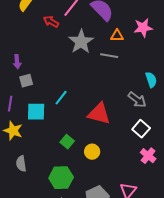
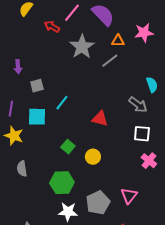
gray line: (109, 56) -> (110, 61), turned -48
gray square: (26, 81) -> (37, 86), moved
red triangle: (99, 114) -> (100, 119), size x0.7
white square: (141, 129) -> (142, 134), turned -36

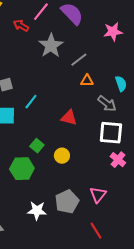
orange triangle: (118, 41) -> (87, 81), moved
white square: (142, 134) -> (111, 133), size x1.4
green hexagon: (62, 183) -> (22, 169), moved

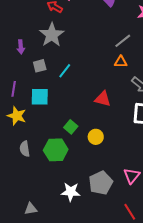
gray star: (51, 46) -> (52, 35), moved
gray line: (79, 60) -> (123, 41), moved
cyan line: (31, 102) -> (65, 71), moved

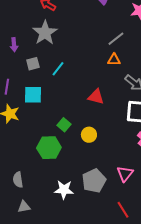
gray semicircle: (25, 149) -> (18, 180), moved

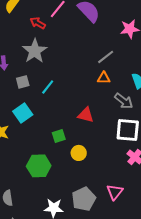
cyan square: (33, 95) -> (23, 113), turned -36
green square: (64, 125) -> (59, 136), moved, turned 32

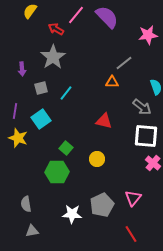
orange triangle: (104, 78) -> (112, 82), moved
green square: (59, 136) -> (66, 148), moved, turned -32

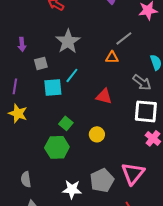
gray star: (53, 57) -> (68, 41), moved
cyan line: (66, 93) -> (72, 75), moved
cyan square: (41, 119) -> (53, 87), moved, turned 30
pink triangle: (133, 198) -> (133, 173), size x1.4

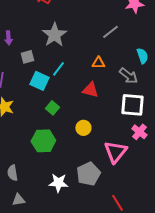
orange triangle: (112, 57) -> (98, 63), moved
cyan square: (53, 87) -> (39, 81), turned 30
green square: (66, 123) -> (52, 108), moved
pink triangle: (133, 173) -> (115, 152), moved

